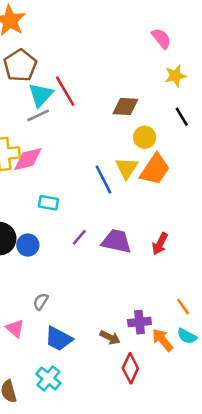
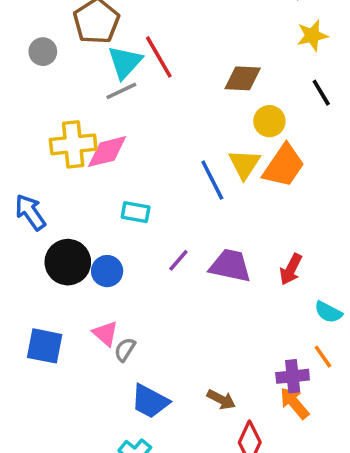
purple cross: (139, 322) -> (293, 376), moved
pink triangle: (15, 328) -> (105, 333), moved
cyan semicircle: (187, 336) -> (328, 312), moved

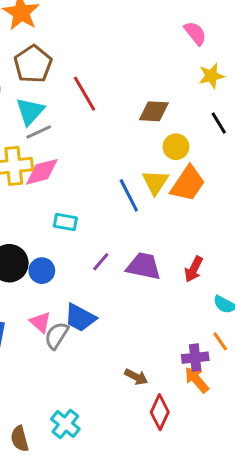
cyan triangle: (125, 62) -> (30, 111), moved
gray line: (121, 91) -> (39, 132), moved
gray semicircle: (125, 350) -> (57, 335), size x1.4
blue trapezoid: (150, 401) -> (80, 318), moved

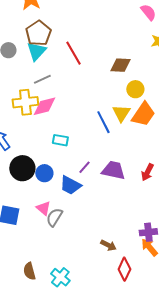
cyan triangle: (30, 111) -> (36, 51), moved
blue trapezoid: (80, 318) -> (70, 185), moved
brown semicircle: (20, 439) -> (29, 271), moved

